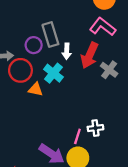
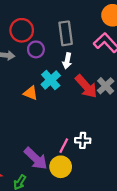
gray rectangle: (50, 35) -> (66, 33), moved
red arrow: (90, 55) -> (86, 86), moved, turned -75
red circle: (20, 70) -> (22, 30), moved

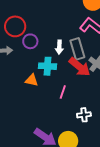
gray rectangle: (66, 33) -> (77, 49), moved
cyan cross: (51, 80) -> (48, 66), turned -36
pink line: (64, 146) -> (63, 92), moved

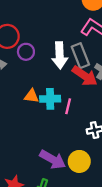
white arrow: (59, 47) -> (60, 55), size x1.6
cyan cross: (48, 66) -> (50, 99), moved

